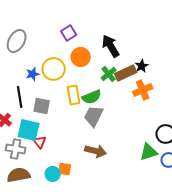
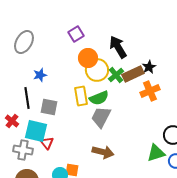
yellow circle: (54, 69) -> (97, 70), moved

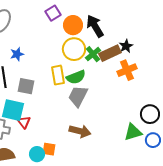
orange circle: (88, 58) -> (73, 25), moved

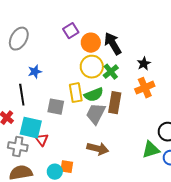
brown rectangle: (110, 53) -> (115, 103), moved, turned -55
gray square: (26, 86) -> (56, 107), moved

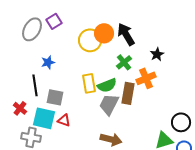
purple square: (71, 31) -> (54, 21), moved
yellow circle: (92, 67) -> (90, 40), moved
orange cross: (145, 88) -> (146, 78), moved
gray square: (56, 107) -> (55, 97), moved
red triangle: (42, 140) -> (64, 120), moved, turned -32

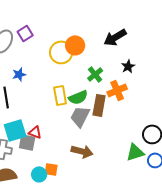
black arrow: (126, 34) -> (115, 37), moved, turned -90
gray square: (55, 97) -> (27, 142), moved
cyan square: (44, 118) -> (15, 130), turned -30

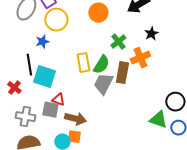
yellow circle: (61, 52) -> (56, 20), moved
green semicircle: (78, 97) -> (101, 65), turned -36
cyan square: (15, 130) -> (44, 77), moved, turned 35
brown arrow: (82, 151) -> (75, 119), moved
green triangle: (135, 152) -> (158, 120), turned 36

